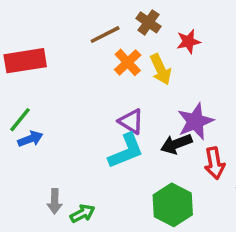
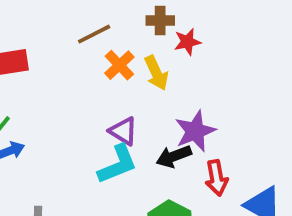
brown cross: (148, 22) -> (160, 20), moved, turned -35

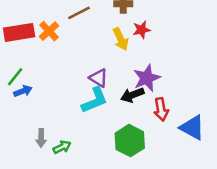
red star: (187, 42) -> (142, 30), moved
orange cross: (119, 65) -> (49, 31), moved

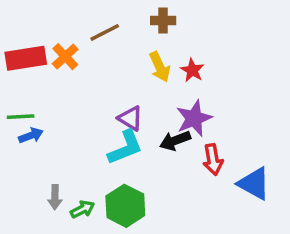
red star: (142, 30) -> (192, 70), moved, turned -30
green line: (15, 77) -> (21, 117), turned 48
green hexagon: (130, 141) -> (125, 206), moved

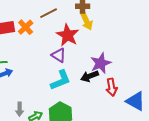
yellow arrow: (160, 67) -> (87, 21), moved
red star: (192, 70) -> (68, 35), moved, size x1.6
purple triangle: (130, 118) -> (59, 55), moved

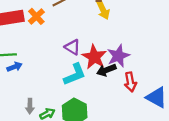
red star: (68, 35) -> (94, 57), moved

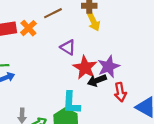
purple triangle: (72, 47) -> (68, 47), moved
cyan L-shape: (75, 74) -> (71, 103), moved, turned 115

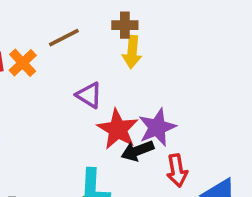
yellow arrow: (94, 22) -> (132, 52), turned 30

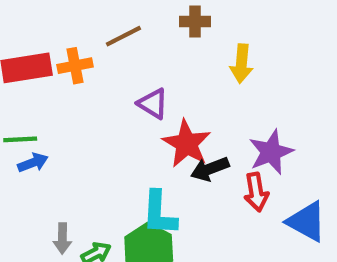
yellow arrow: (132, 52) -> (241, 64), moved
orange cross: (23, 63) -> (75, 66), turned 32
purple star: (157, 127) -> (271, 152), moved

